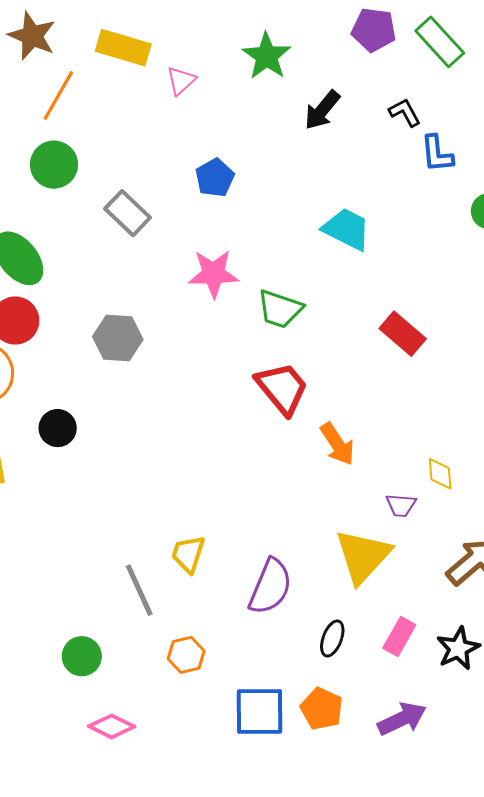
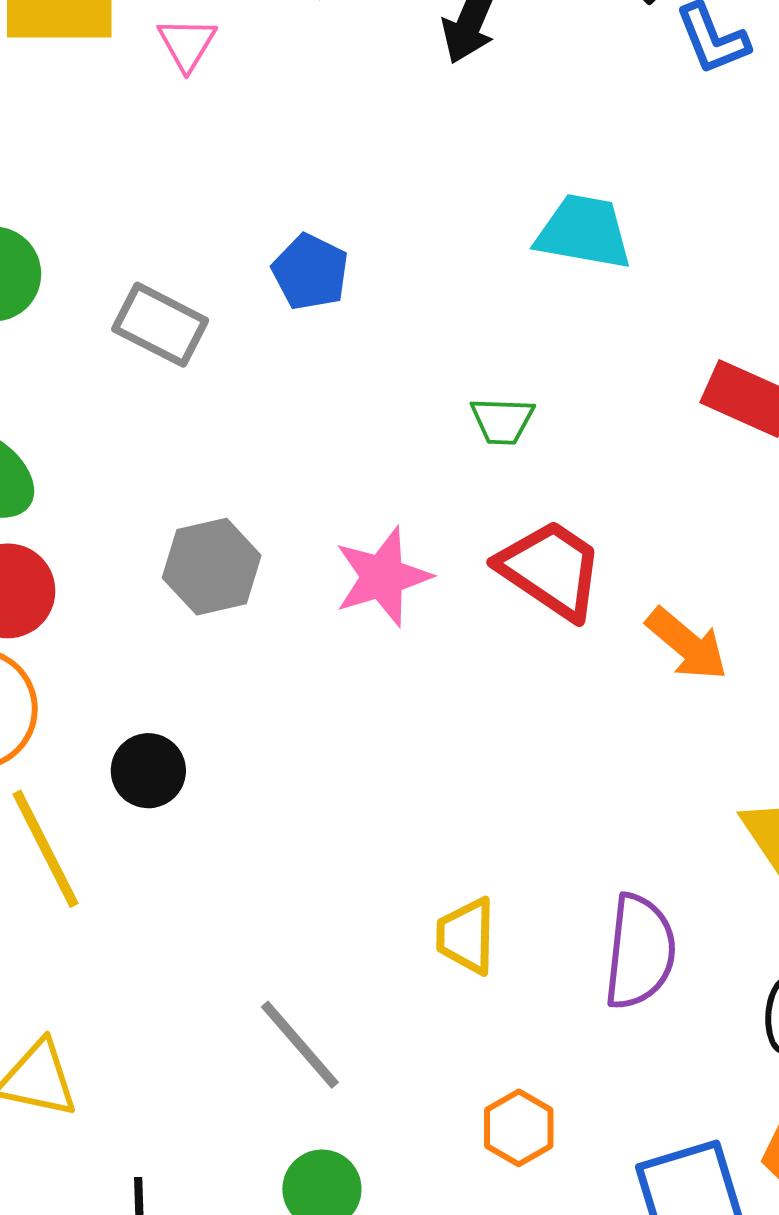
blue pentagon: (215, 178) -> (310, 272), moved
pink star: (213, 274) -> (382, 577), moved
green trapezoid: (280, 309) -> (502, 421), size x0.7
gray line: (139, 590) -> (300, 1045), moved

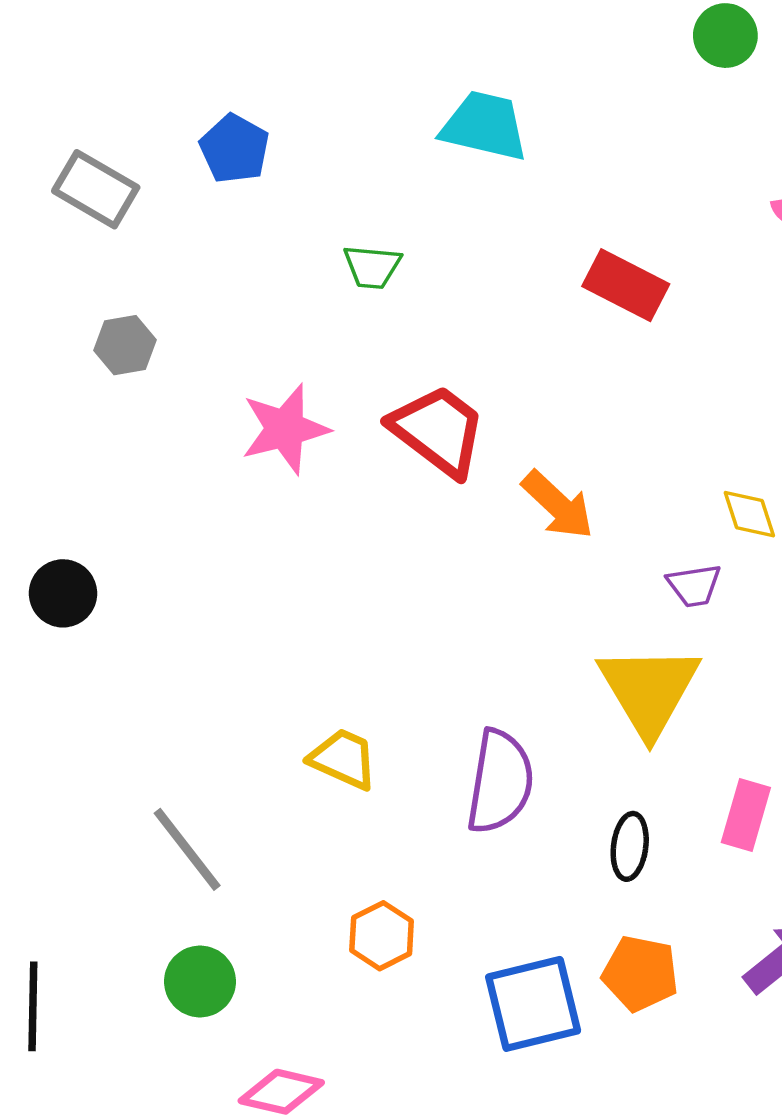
green trapezoid: (502, 421) -> (372, 267), moved
gray hexagon: (212, 567) -> (125, 345), moved, size x0.7
yellow trapezoid: (466, 936) -> (343, 759), turned 110

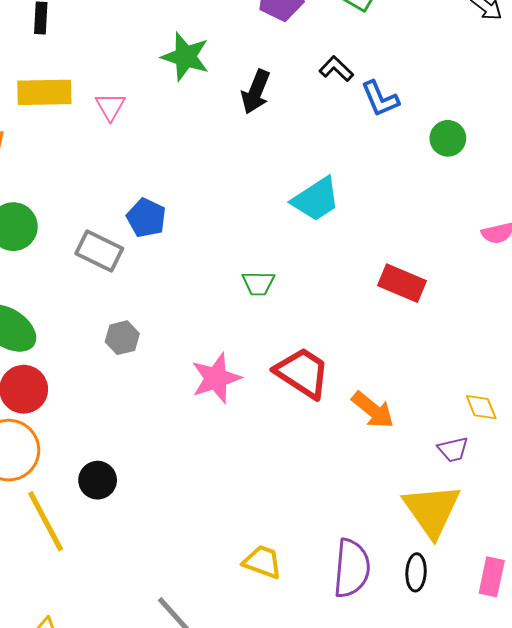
cyan trapezoid: (485, 126) -> (316, 199), turned 138
blue pentagon: (234, 149) -> (146, 218), moved
black ellipse: (630, 846) -> (416, 572), moved

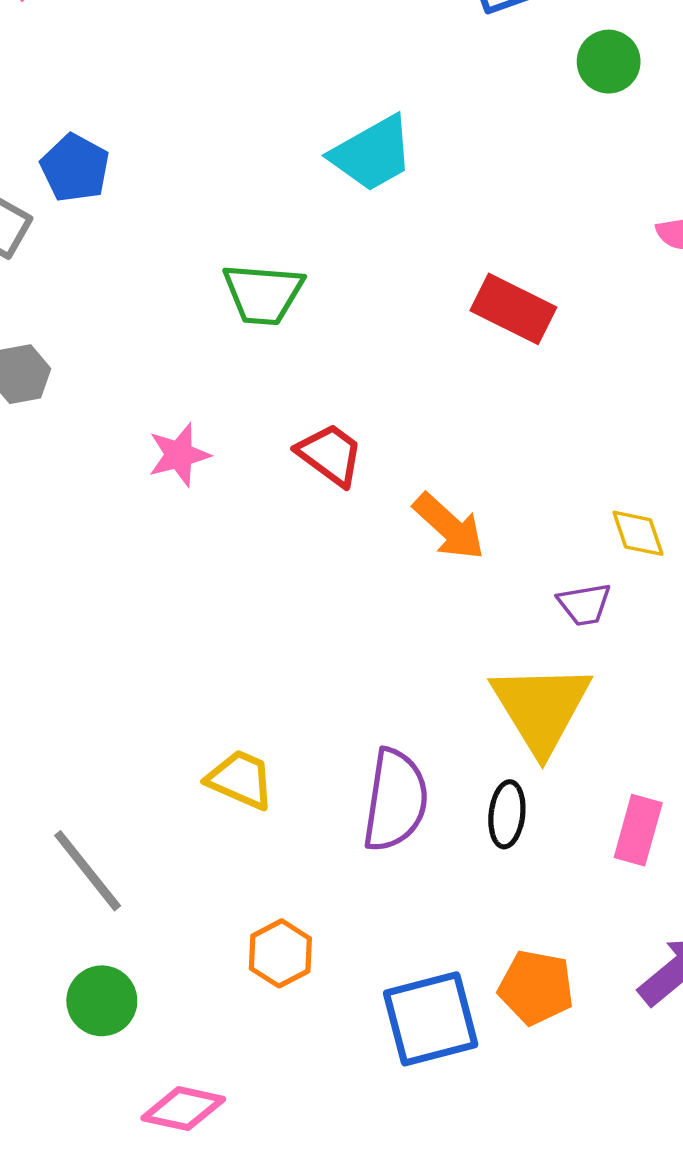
green trapezoid: (258, 283) -> (263, 294), size x1.4
red trapezoid: (302, 373) -> (330, 455), size x0.7
pink star: (216, 378) -> (179, 455), size x0.7

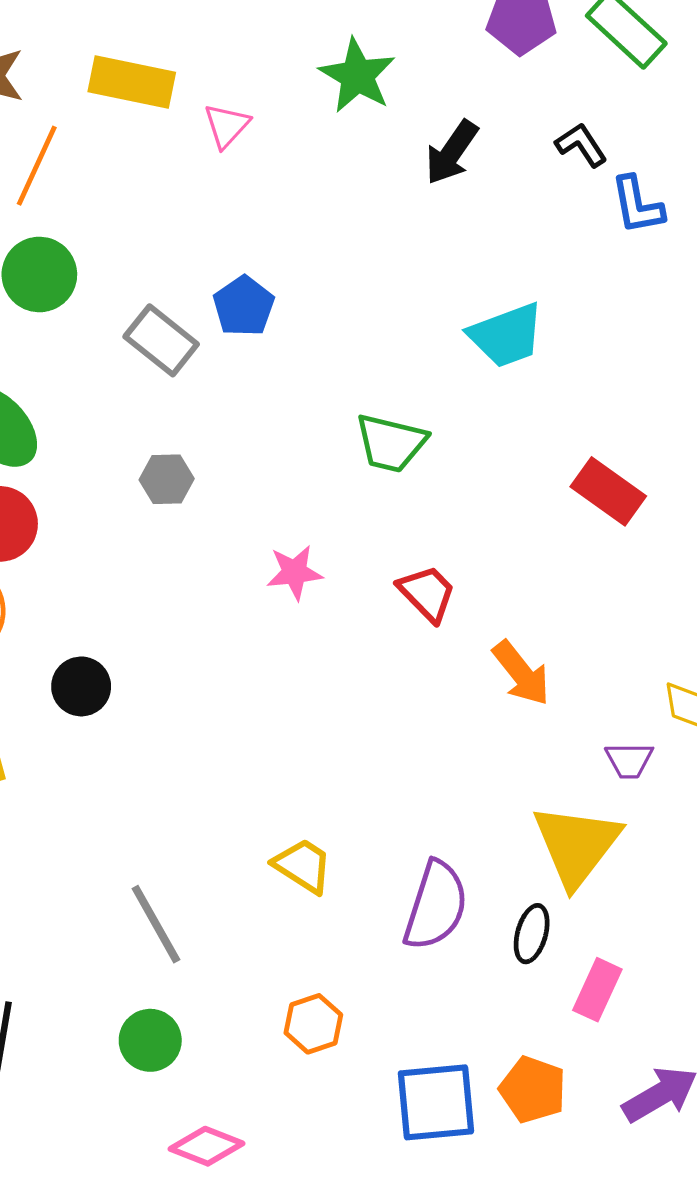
pink rectangle: (638, 830) -> (597, 990), moved

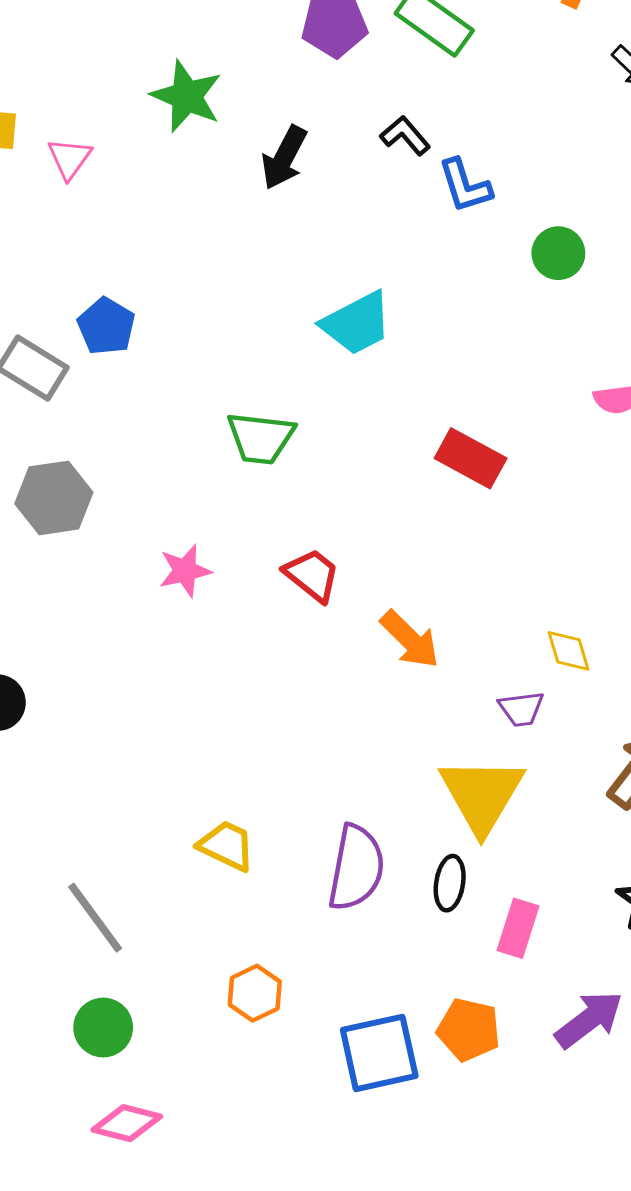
gray hexagon: (167, 479) -> (54, 498), size x1.5
pink diamond: (207, 1146) -> (127, 1123), moved

